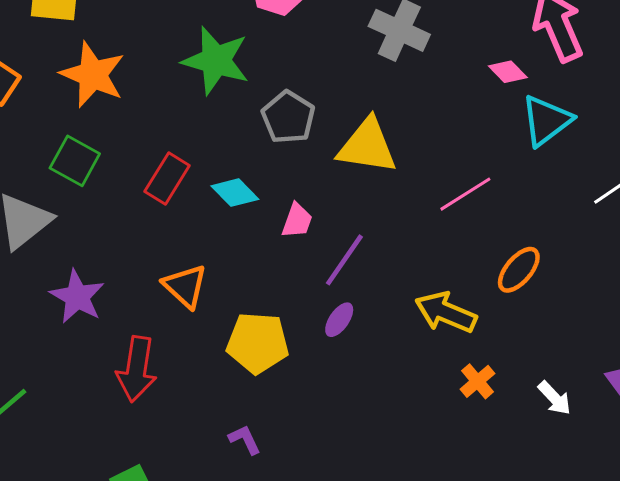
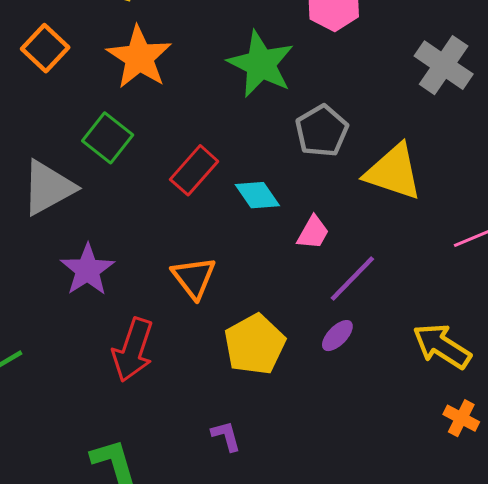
yellow pentagon: (258, 343) -> (255, 344), turned 30
orange cross: (477, 381) -> (461, 418), turned -32

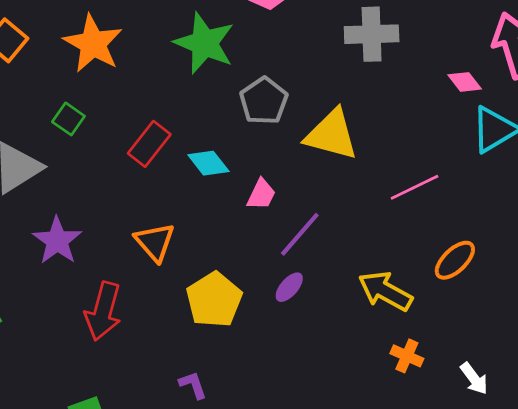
gray cross: (444, 65) -> (372, 34), turned -33
green square: (108, 138) -> (68, 119), size x0.7

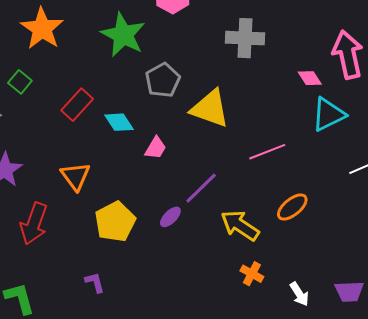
purple line: (300, 234) -> (201, 188), moved

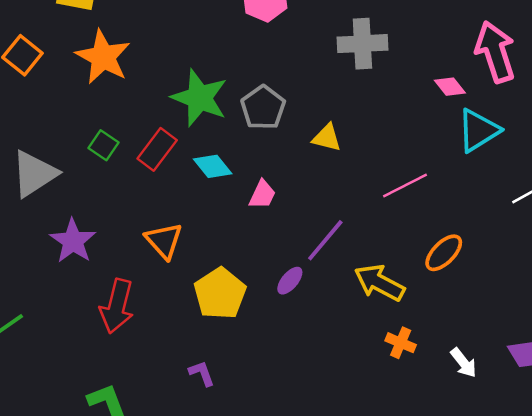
green star: (123, 35) -> (200, 98), moved
green square: (20, 82) -> (104, 145), moved
yellow triangle: (210, 109) -> (327, 138), size x0.6

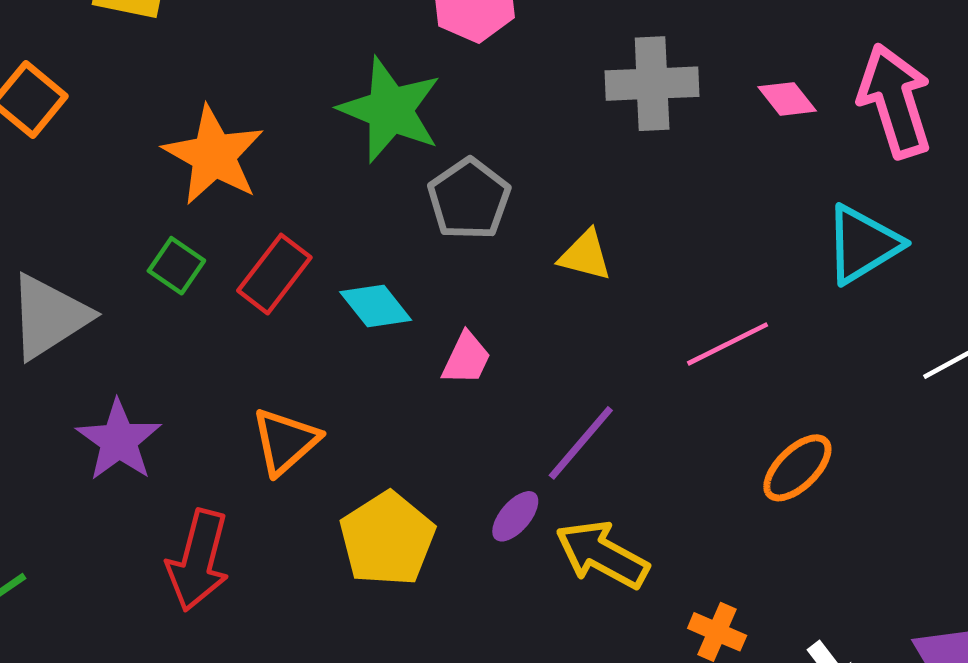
orange star: (103, 57) -> (214, 155), moved
pink diamond: (450, 87) -> (787, 99), moved
green star: (200, 98) -> (390, 110), moved
orange triangle: (164, 241) -> (285, 441), turned 30
yellow arrow: (379, 283) -> (602, 554), moved

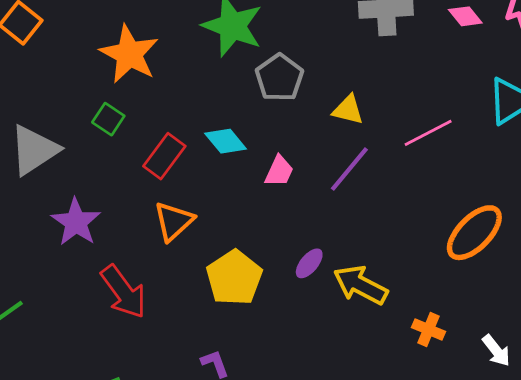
red rectangle: (274, 274) -> (164, 156), moved
pink line: (728, 344) -> (428, 133), moved
purple line: (581, 443) -> (349, 169), moved
orange ellipse: (797, 468) -> (474, 233), size x1.4
red arrow: (198, 560) -> (124, 292), turned -50

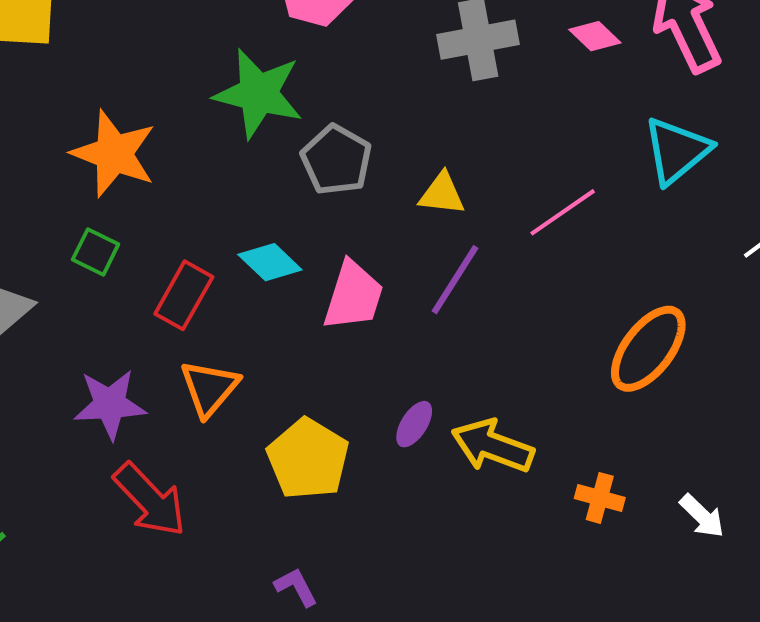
pink trapezoid: (279, 171) -> (353, 296), size x1.5
purple star: (76, 222) -> (110, 404), moved, turned -30

